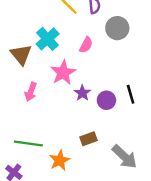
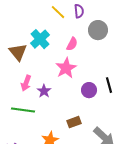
pink star: (63, 73) -> (66, 68), moved
purple star: (82, 93) -> (44, 91), moved
green line: (28, 144) -> (23, 110), moved

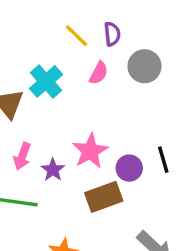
pink semicircle: (72, 44) -> (99, 73), moved
pink star: (66, 68) -> (90, 151), moved
brown rectangle: (74, 122) -> (104, 197), moved, size x1.5

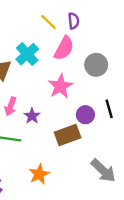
gray circle: (144, 66) -> (96, 65), moved
pink semicircle: (99, 73) -> (64, 48), size x1.5
pink star: (90, 151) -> (60, 86), moved

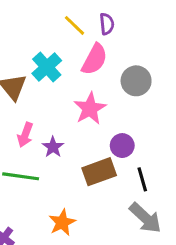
black line: (109, 109) -> (142, 179), moved

